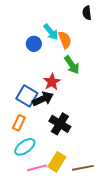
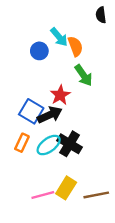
cyan ellipse: (25, 147) -> (49, 145), moved

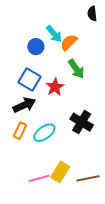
orange semicircle: (75, 46) -> (69, 42), turned -114
blue square: (31, 111) -> (30, 80), moved
black arrow: (50, 115) -> (24, 105), moved
black cross: (70, 144) -> (82, 122), moved

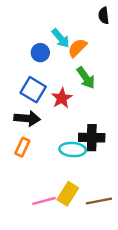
black arrow: (24, 105) -> (27, 118), turned 30
black cross: (82, 122) -> (92, 138), turned -30
cyan ellipse: (44, 133) -> (73, 150), moved, turned 40

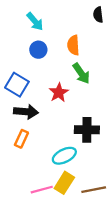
cyan arrow: (61, 38) -> (35, 21), moved
orange semicircle: (77, 48) -> (73, 45), turned -48
blue square: (33, 90) -> (17, 85), moved
cyan ellipse: (73, 150) -> (64, 156), moved, turned -30

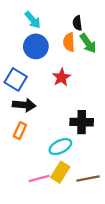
black semicircle: (98, 15) -> (77, 23), moved
blue circle: (38, 50) -> (36, 46), size x1.5
green arrow: (81, 73) -> (88, 43), moved
red star: (59, 93) -> (61, 77), moved

